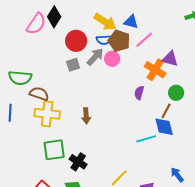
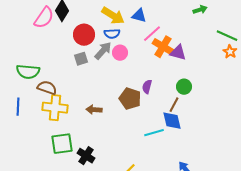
brown pentagon: (119, 41) -> (130, 99), moved
orange cross: (155, 70) -> (163, 47), moved
brown arrow: (86, 116) -> (94, 110), turned 98

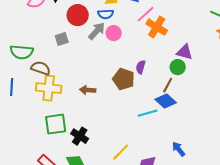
purple triangle: (178, 53) -> (185, 52), moved
gray square: (81, 59) -> (62, 39), moved
blue diamond: (172, 121) -> (166, 101), turned -35

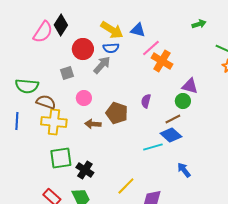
pink circle: (114, 33) -> (84, 98), moved
brown pentagon: (124, 79) -> (117, 113), moved
brown line: (168, 85) -> (173, 119), turned 35
blue arrow: (179, 149) -> (184, 170), moved

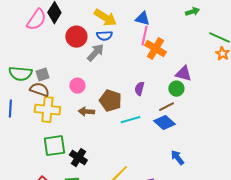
blue triangle: (138, 30) -> (142, 19), moved
pink line: (151, 48) -> (144, 36), turned -36
gray square: (67, 73) -> (42, 75), moved
cyan line: (153, 147) -> (130, 120), moved

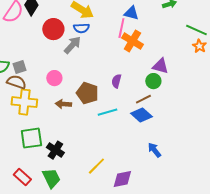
blue triangle: (142, 19) -> (131, 13), moved

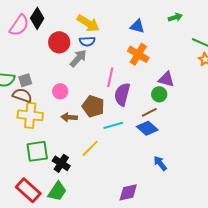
pink line: (121, 28) -> (110, 77), moved
purple semicircle: (116, 81) -> (122, 94), size x1.6
yellow line: (96, 166) -> (90, 148), moved
red rectangle: (22, 177) -> (28, 190), size x1.4
green trapezoid: (51, 178) -> (57, 191), turned 60

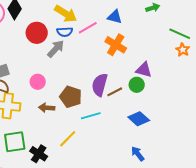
pink line: (110, 77) -> (88, 28), moved, turned 48
brown line: (149, 112) -> (115, 92), moved
blue diamond: (147, 128) -> (139, 119), moved

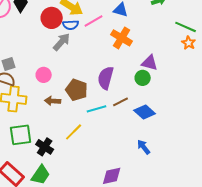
red circle: (37, 33) -> (52, 18), moved
brown line: (115, 92) -> (121, 102), moved

